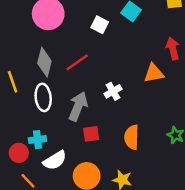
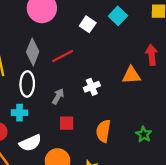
gray arrow: (78, 106) -> (58, 96), size x0.6
cyan cross: (37, 140) -> (20, 113), moved

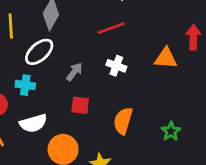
red line: (63, 56) -> (111, 28), moved
white ellipse: (27, 84) -> (39, 52), turned 40
white cross: (92, 87) -> (116, 66), turned 35

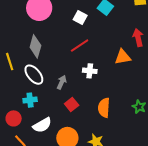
white ellipse: (39, 52) -> (34, 75), turned -75
red square: (80, 105) -> (72, 104), turned -32

